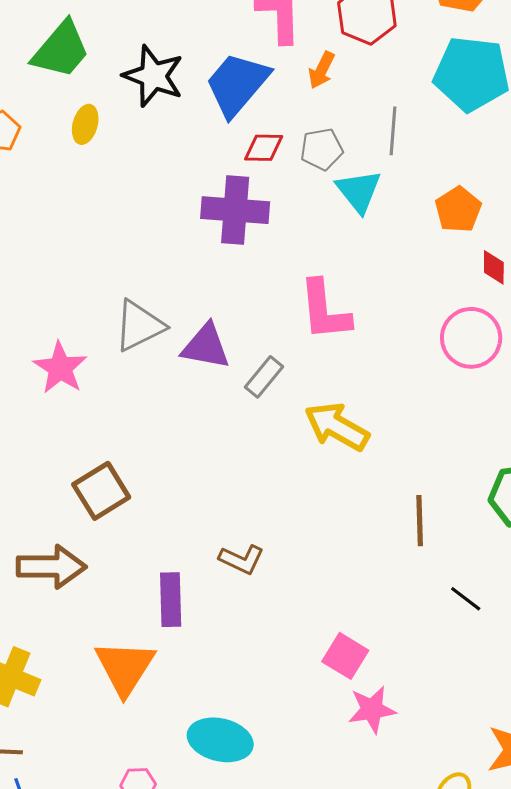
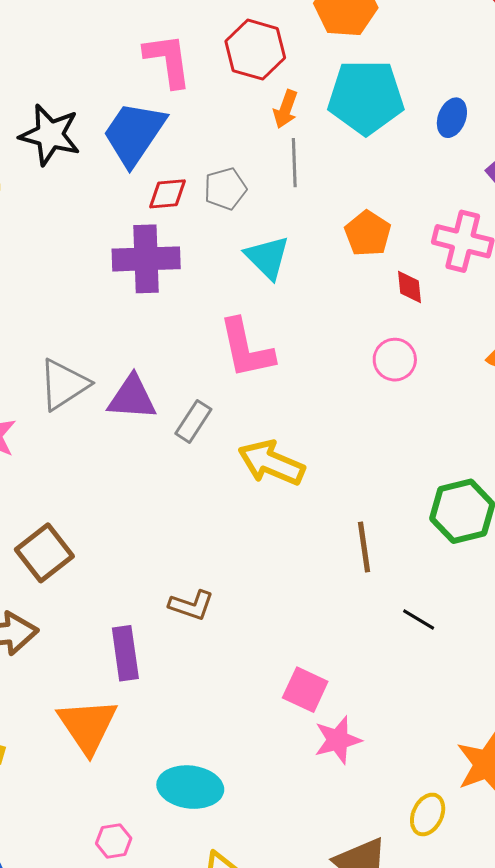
orange arrow: (322, 70) -> (286, 109), moved
cyan triangle: (359, 191) -> (267, 257), moved
pink circle: (471, 338) -> (395, 360), size x0.7

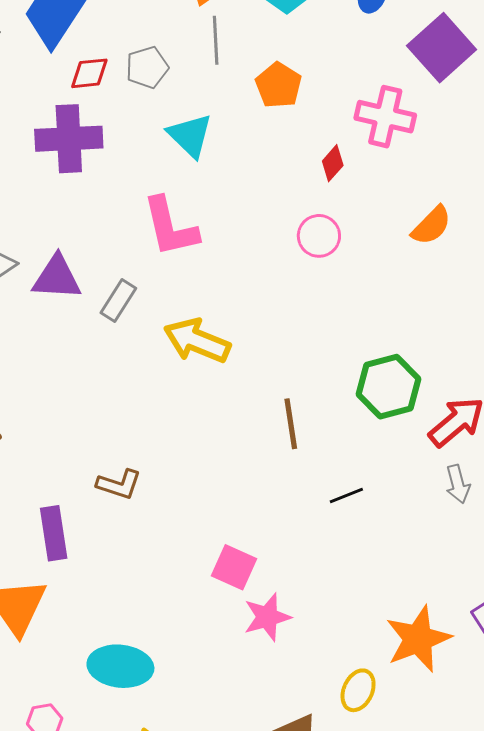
orange pentagon: (368, 233) -> (279, 85), moved
red diamond: (410, 287) -> (333, 163), turned 48
black line: (419, 620) -> (346, 495), turned -52

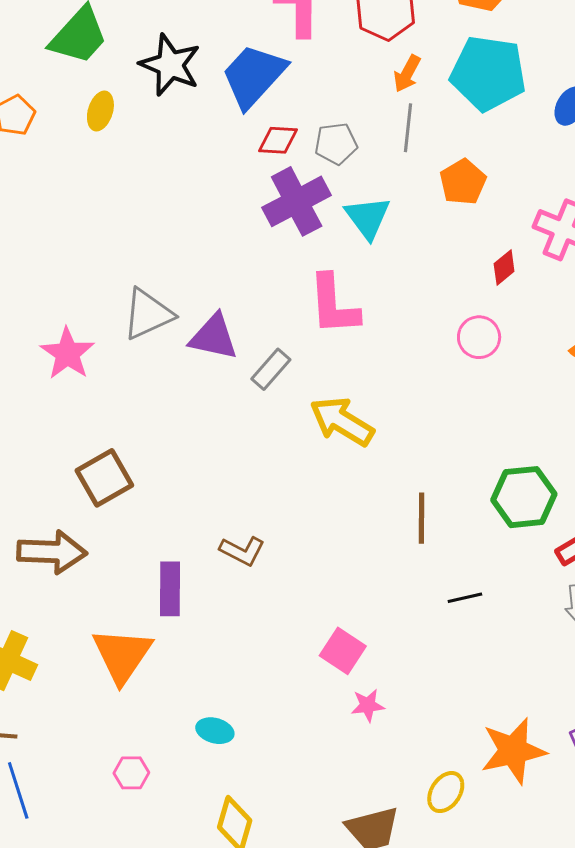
purple cross: (69, 139) -> (297, 201), moved, turned -34
pink star: (267, 617) -> (368, 705), size x0.7
cyan ellipse: (120, 666) -> (215, 731), size x0.6

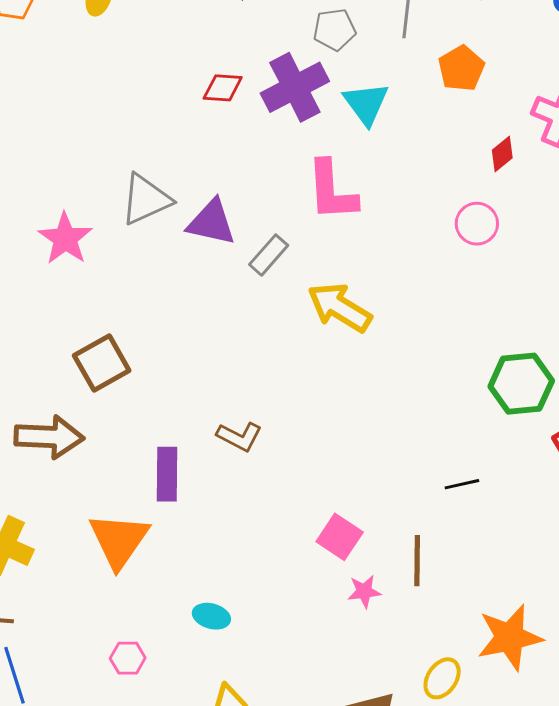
red diamond: (278, 140) -> (223, 88), moved
brown line: (422, 518) -> (417, 561), moved

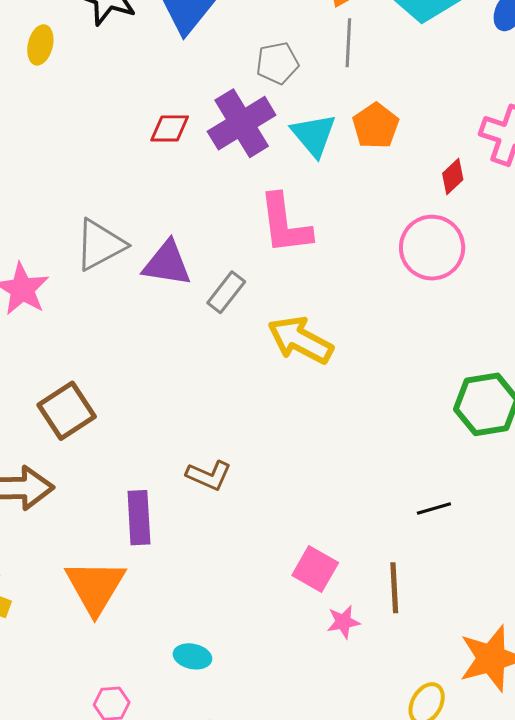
orange pentagon: (461, 68) -> (376, 126), moved
pink circle: (477, 224) -> (432, 248), size x1.5

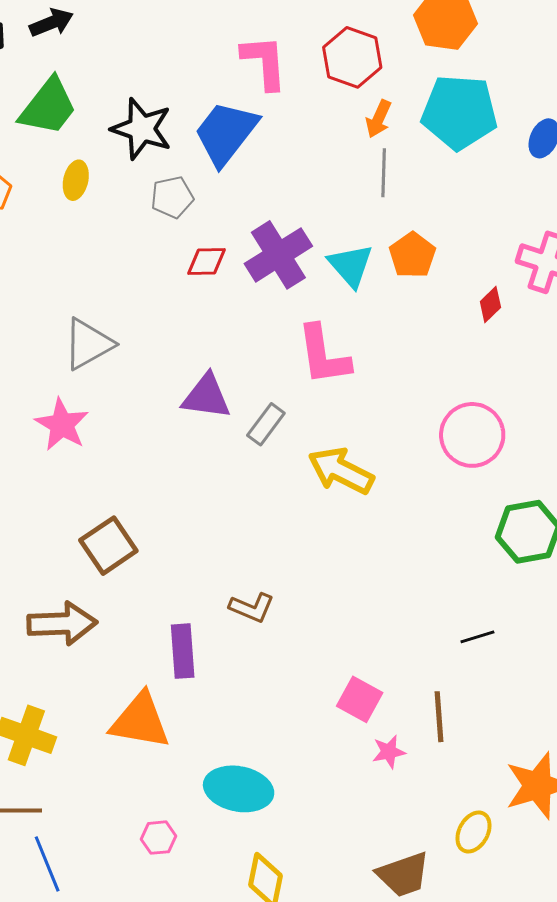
gray pentagon: (277, 63) -> (172, 197), moved
gray triangle: (100, 245) -> (88, 344), moved
pink circle: (432, 248) -> (472, 435), moved
orange triangle: (95, 587) -> (140, 721), turned -50
cyan ellipse: (192, 656) -> (239, 789), size x1.8

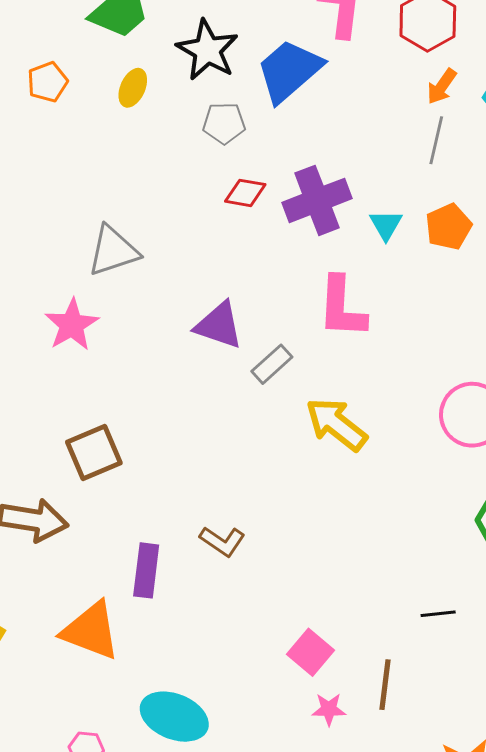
cyan triangle: (351, 265) -> (386, 225), size x0.7

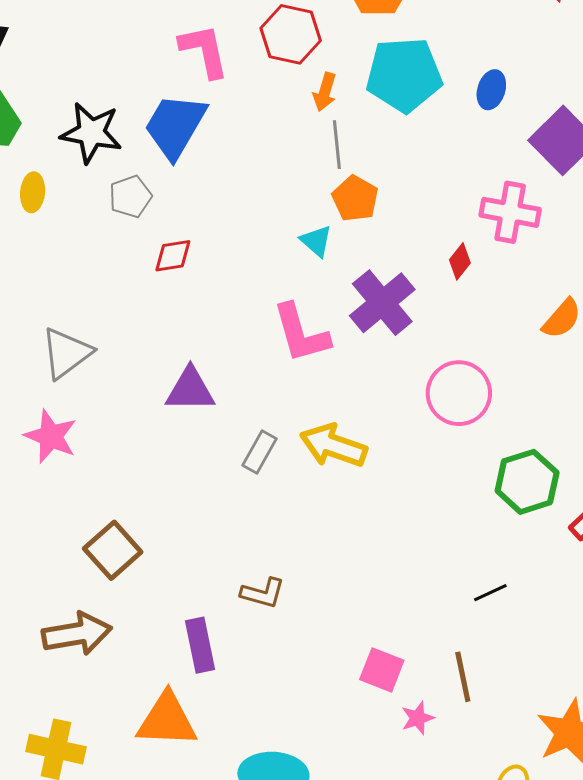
purple cross: (317, 200) -> (382, 303), moved
orange pentagon: (448, 227) -> (355, 199), moved
gray rectangle: (272, 364) -> (259, 452), moved

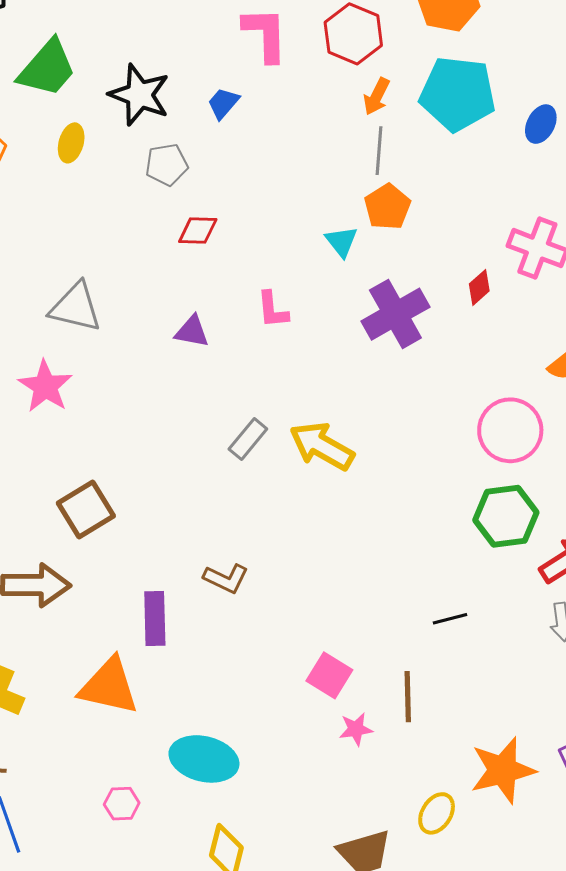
blue trapezoid: (175, 126) -> (223, 103), size x0.5
pink L-shape: (301, 333) -> (273, 310), moved, size x0.6
gray triangle: (66, 353) -> (76, 307), turned 40
purple triangle: (190, 390) -> (192, 331), moved, size x0.7
pink circle: (459, 393) -> (510, 430), moved

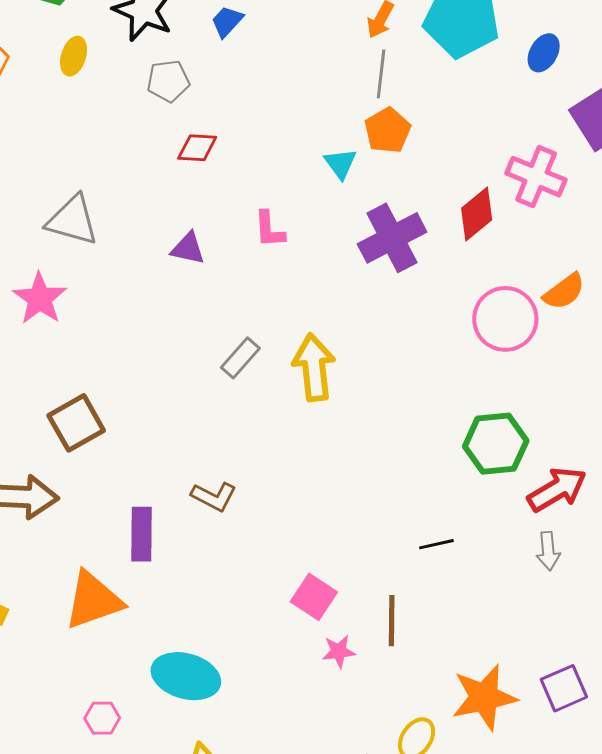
red diamond: (479, 287) -> (477, 214), size x1.5
pink circle: (510, 430) -> (505, 319), moved
yellow arrow: (322, 446) -> (314, 367), turned 52
orange triangle: (109, 686) -> (93, 600), turned -34

